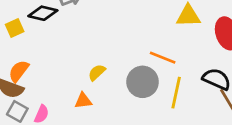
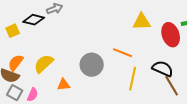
yellow semicircle: (97, 72) -> (44, 64), moved, size x1.5
gray circle: (143, 82) -> (92, 65), moved

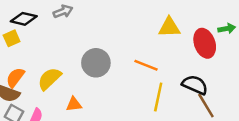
black diamond: (34, 20) -> (24, 19), moved
gray circle: (92, 65) -> (96, 63), moved

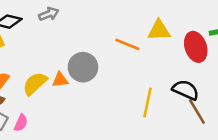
orange line: (146, 65) -> (127, 44), moved
orange triangle: (74, 104) -> (60, 80), moved

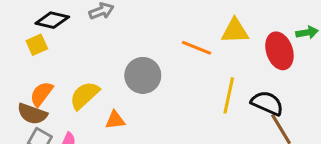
orange triangle: (60, 80) -> (115, 120), moved
yellow line: (148, 103) -> (229, 95), moved

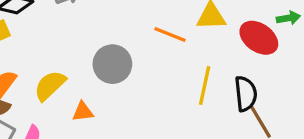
red ellipse: (279, 51) -> (259, 38), turned -36
black semicircle: (267, 103) -> (246, 94), turned 60

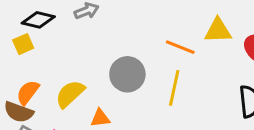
yellow line: (205, 85) -> (174, 88), moved

